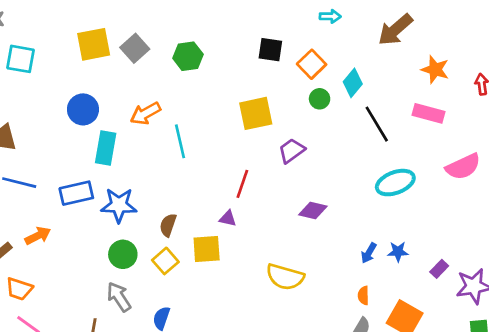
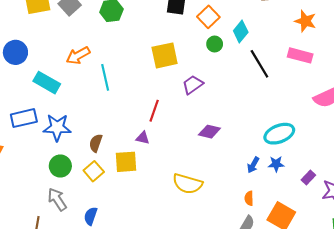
blue circle: (83, 109) -> (15, 52), moved
cyan rectangle: (106, 148) -> (47, 83), turned -70
cyan ellipse: (395, 183) -> (279, 134), moved

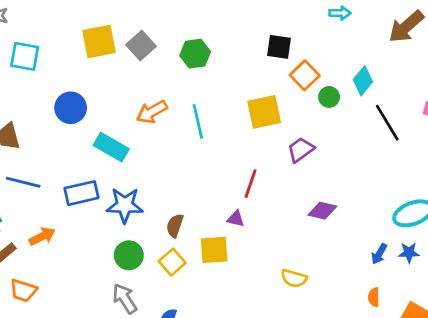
orange square: (208, 17) -> (305, 75), moved
cyan line: (105, 77) -> (198, 121), moved
yellow semicircle: (188, 184) -> (294, 278), size x0.7

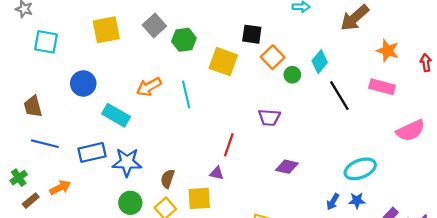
gray square: (141, 46) -> (154, 25), moved
yellow square: (264, 112) -> (223, 62), moved, turned 32
purple trapezoid: (301, 150) -> (269, 117), turned -140

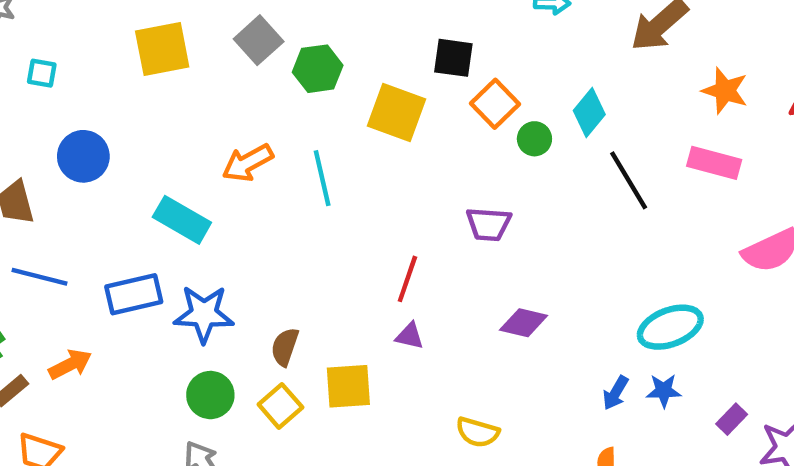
cyan square: (46, 42) -> (42, 73), size x0.6
blue circle: (83, 83) -> (83, 156), moved
purple triangle: (217, 173) -> (410, 336), moved

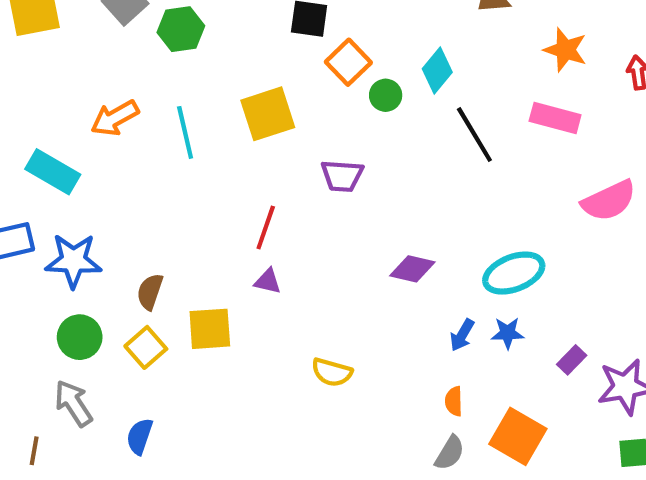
yellow square: (397, 113) -> (268, 114), moved, turned -38
purple diamond: (524, 323) -> (412, 269), moved

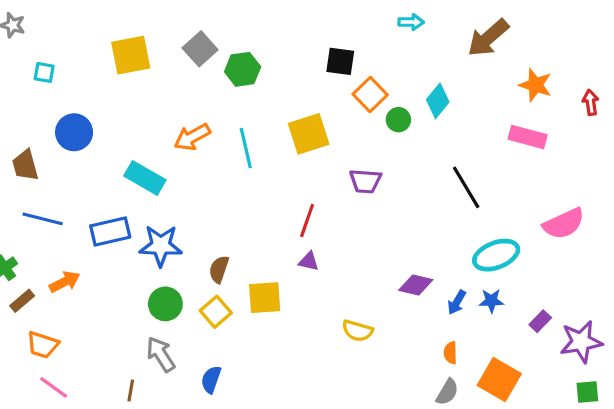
black line: (474, 135) -> (466, 187), moved
pink semicircle: (609, 201) -> (564, 224), moved
purple diamond: (412, 269) -> (416, 285), moved

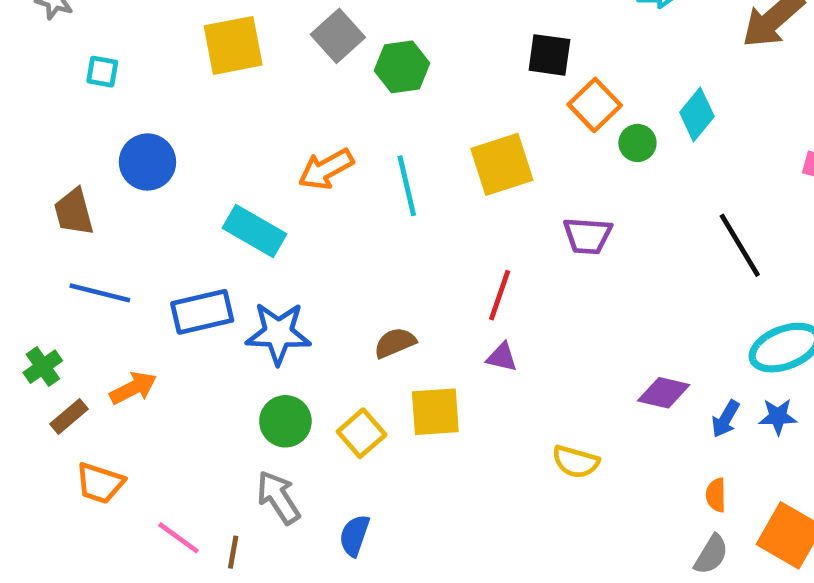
brown semicircle: (219, 269) -> (395, 343), moved, turned 48
pink line: (54, 387) -> (178, 538), moved

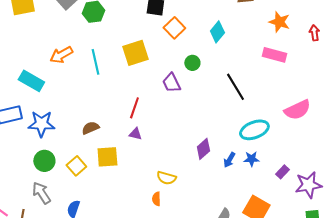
green circle: (637, 143) -> (192, 63), moved
purple trapezoid: (588, 236) -> (171, 83), turned 60
purple diamond: (664, 393) -> (203, 149), turned -55
orange semicircle: (716, 495) -> (156, 199), moved

